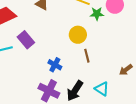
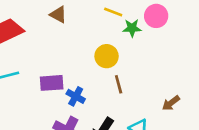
purple rectangle: (26, 40) -> (52, 83), moved, turned -54

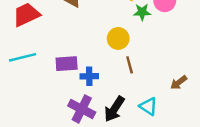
blue cross: (76, 96) -> (89, 76), turned -30

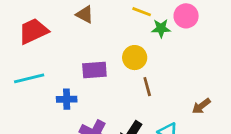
purple rectangle: (67, 64) -> (94, 70), moved
blue cross: (89, 76) -> (67, 99), moved

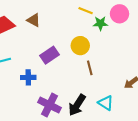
brown triangle: (85, 14) -> (34, 20), moved
purple rectangle: (94, 70) -> (49, 55), turned -30

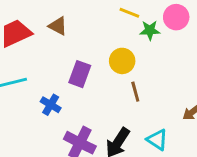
purple rectangle: (49, 55) -> (80, 74), turned -36
blue cross: (28, 77) -> (51, 105), turned 32

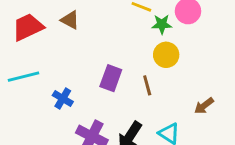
yellow circle: (122, 61) -> (166, 55), moved
purple rectangle: (80, 74) -> (111, 78), moved

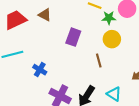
purple rectangle: (111, 78) -> (73, 37), moved

